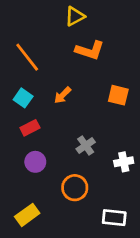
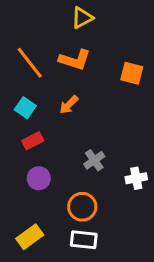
orange L-shape: (90, 50) -> (75, 60), moved
orange square: (118, 95) -> (132, 73), moved
white rectangle: (114, 218) -> (84, 240), moved

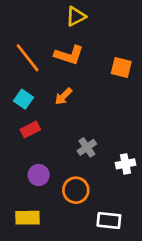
purple circle: (39, 178) -> (39, 175), moved
yellow rectangle: (30, 237) -> (28, 218), turned 35
white rectangle: (84, 240) -> (109, 220), moved

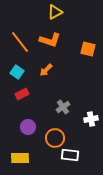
white rectangle: (109, 220) -> (70, 155), moved

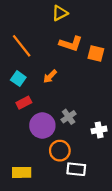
orange L-shape: (50, 40) -> (71, 44), moved
purple circle: (28, 127) -> (42, 126), moved, size x1.5

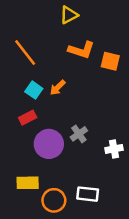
cyan square: (18, 79) -> (34, 90), moved
orange circle: (60, 151) -> (54, 200), moved
yellow rectangle: (22, 172) -> (28, 183), moved

